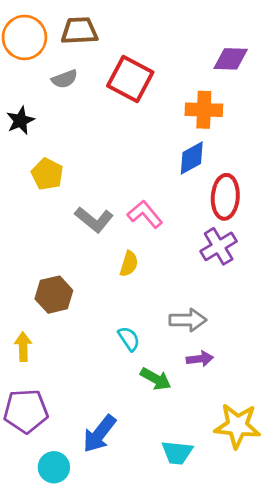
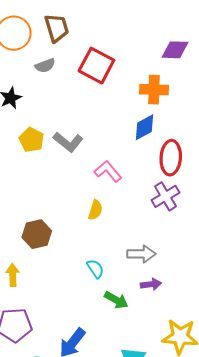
brown trapezoid: (79, 31) -> (57, 28), turned 76
gray L-shape: (94, 220) -> (68, 142), moved

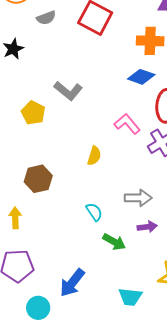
blue diamond: (145, 127) -> (141, 77), turned 48
yellow pentagon: (32, 140) -> (33, 113), moved
pink L-shape: (108, 171) -> (127, 124), moved

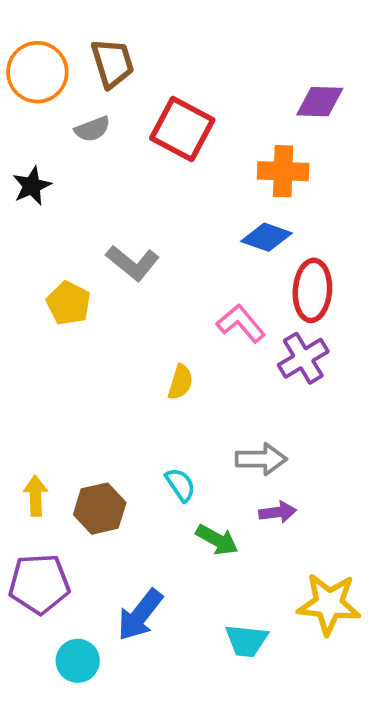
brown hexagon: (38, 179) -> (100, 509), moved

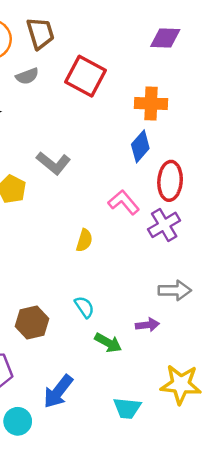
purple diamond: (320, 102) -> (165, 38), moved
blue diamond: (267, 237) -> (140, 146), turned -68
gray arrow: (261, 459) -> (175, 290), moved

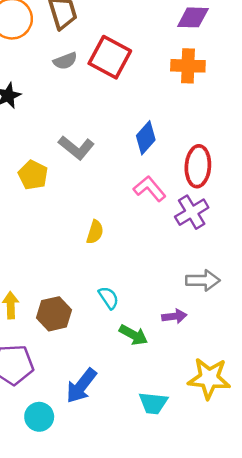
gray semicircle: (27, 76) -> (65, 61), moved
orange cross: (151, 104) -> (188, 66), moved
blue diamond: (140, 146) -> (146, 138), moved
yellow semicircle: (84, 240) -> (95, 232), moved

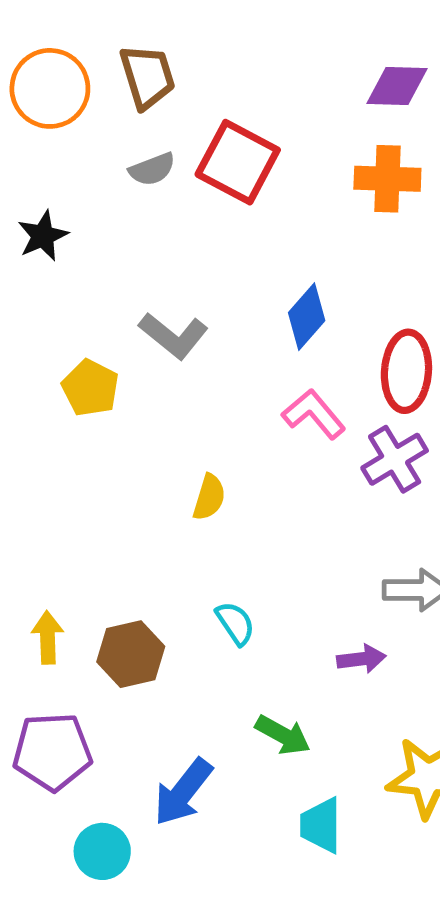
green arrow: (133, 335) -> (283, 735), moved
cyan trapezoid: (153, 403) -> (321, 825), turned 84

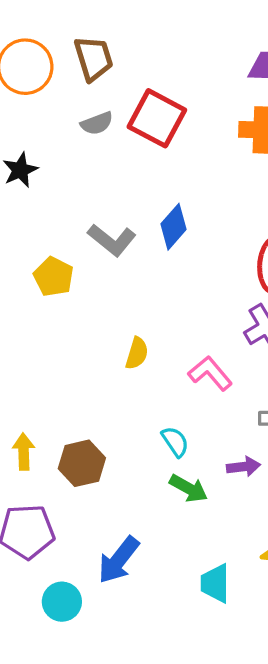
blue diamond: (307, 317) -> (174, 227), moved
pink L-shape: (314, 414) -> (210, 373), moved
cyan semicircle: (235, 623) -> (175, 442), moved
green arrow: (283, 735) -> (189, 488), moved

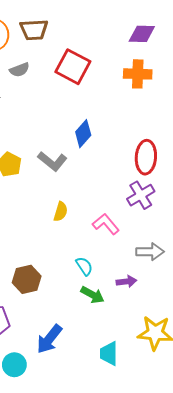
brown trapezoid: (94, 58) -> (34, 30), turned 104
gray semicircle: (97, 123) -> (19, 70), moved
gray L-shape: (112, 240) -> (52, 161), moved

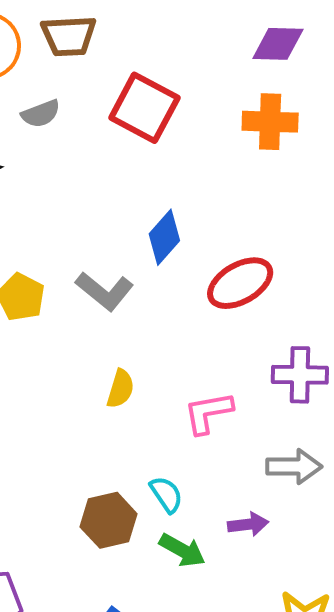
red ellipse: (146, 157) -> (240, 283), moved, turned 56
purple cross: (141, 195) -> (300, 375), moved, turned 32
pink L-shape: (106, 224) -> (208, 413), turned -60
brown hexagon: (27, 279) -> (109, 520), moved

